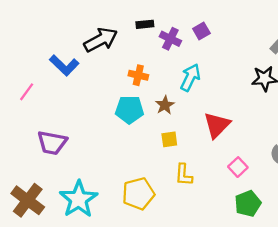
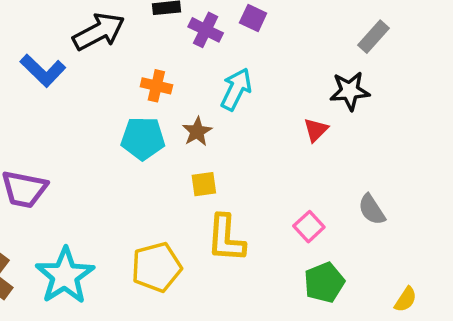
purple square: (201, 31) -> (253, 18), turned -35
red triangle: (217, 125) -> (316, 130), moved, size x0.6
yellow L-shape: (184, 175) -> (226, 238), size x1.4

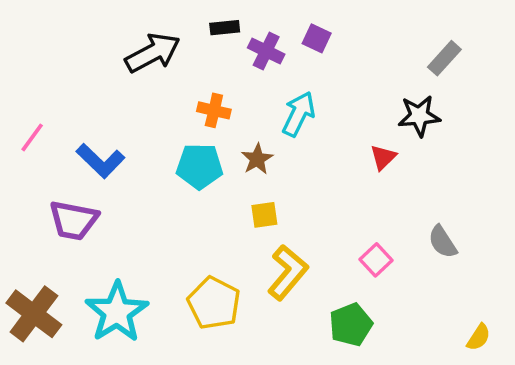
blue L-shape: (43, 71) -> (101, 161), moved
yellow L-shape: (226, 238) -> (288, 272), turned -144
yellow pentagon: (156, 267) -> (214, 303), turned -30
green pentagon: (324, 282) -> (351, 325), moved

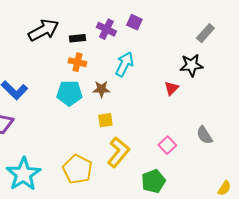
black rectangle: (225, 28) -> (77, 38), moved
brown star: (257, 159) -> (101, 89), turned 30

